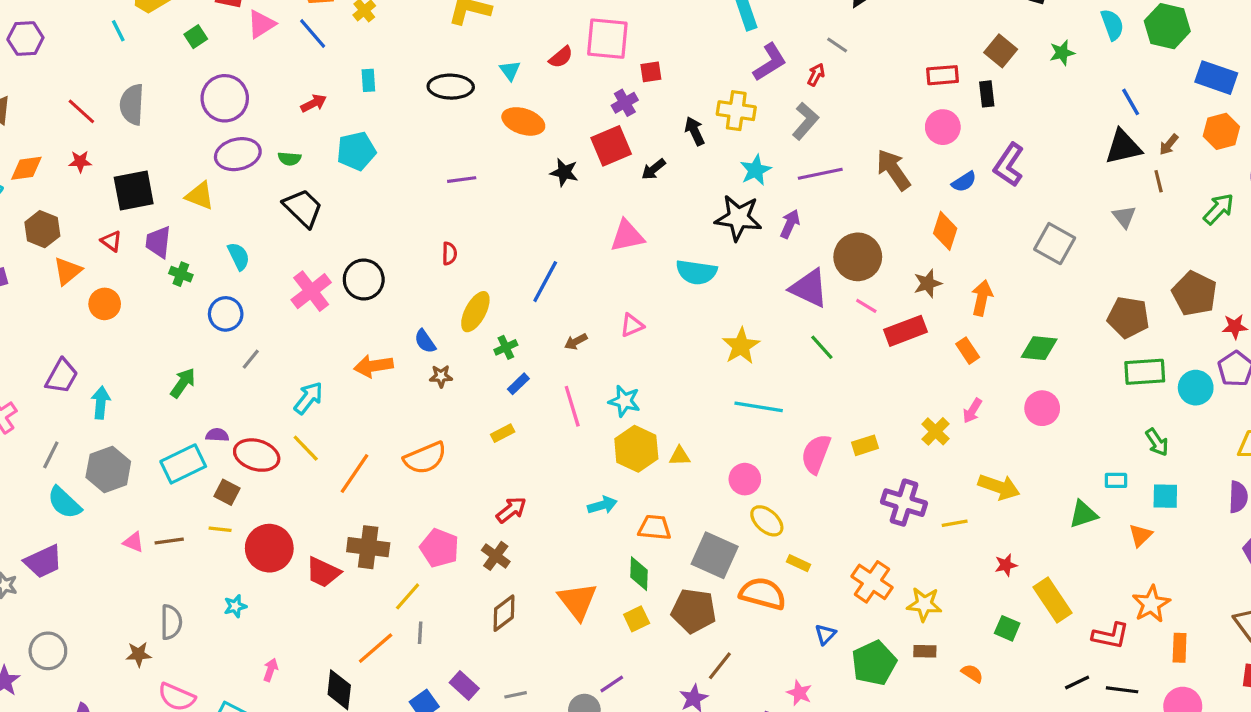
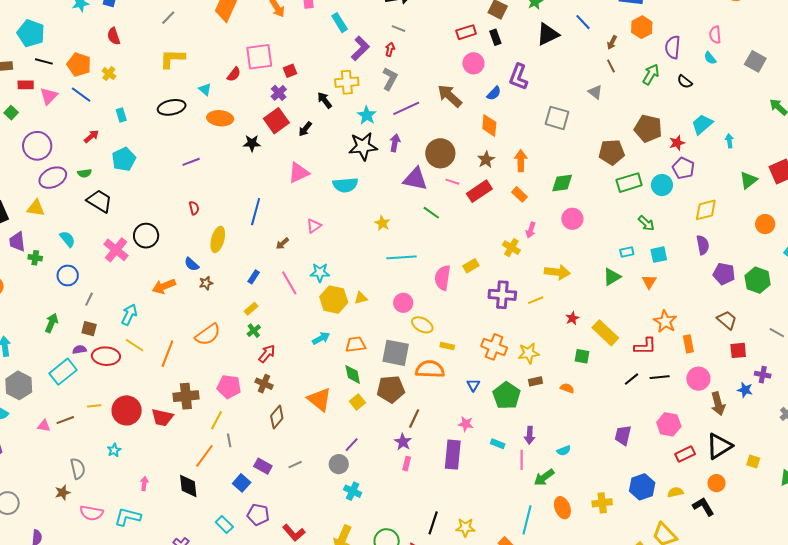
black triangle: (1123, 147) -> (548, 34), moved
yellow star: (741, 346) -> (382, 223), size x0.7
green cross: (506, 347) -> (254, 331), moved
brown square: (227, 492) -> (89, 329), moved

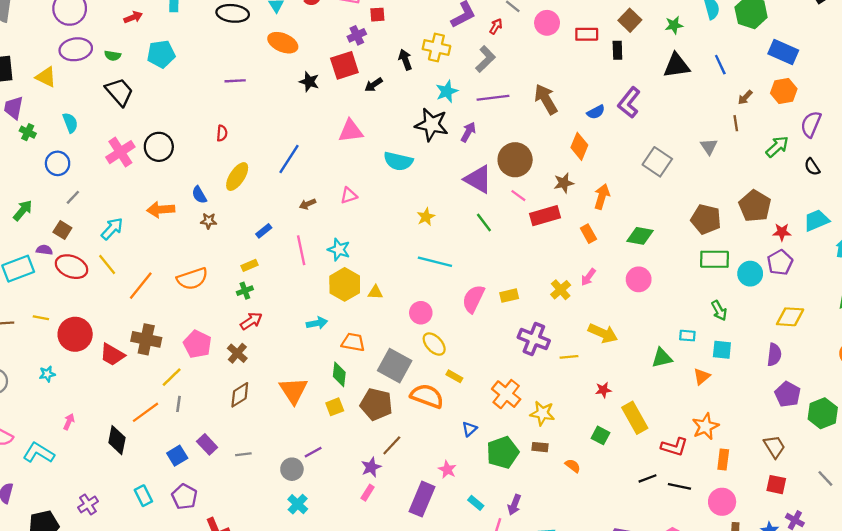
pink circle: (473, 63) -> (547, 23), moved

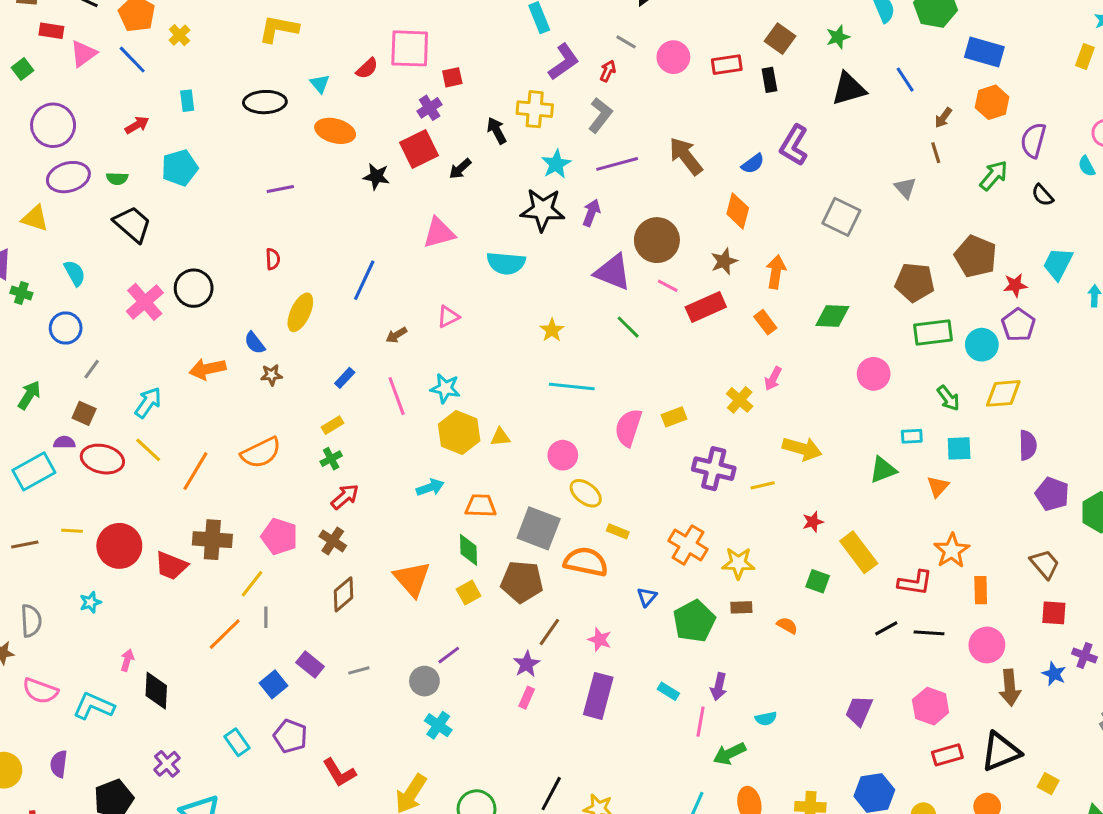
cyan trapezoid: (816, 220) -> (1058, 264), turned -32
pink circle: (639, 279) -> (874, 374), moved
yellow diamond: (790, 317) -> (1003, 393), moved
black diamond: (117, 440) -> (156, 691), moved
pink star: (447, 470) -> (600, 640), moved

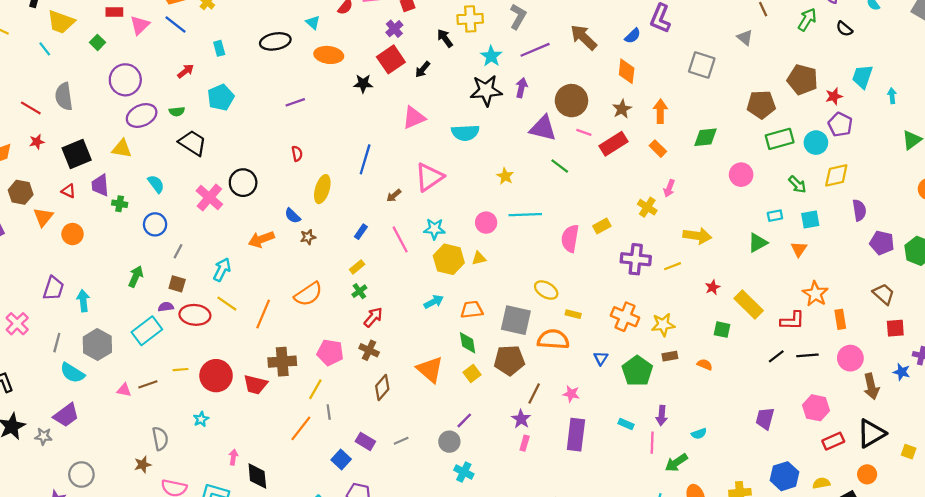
pink triangle: (448, 317) -> (429, 177), size x1.8
pink circle: (563, 455) -> (486, 223), moved

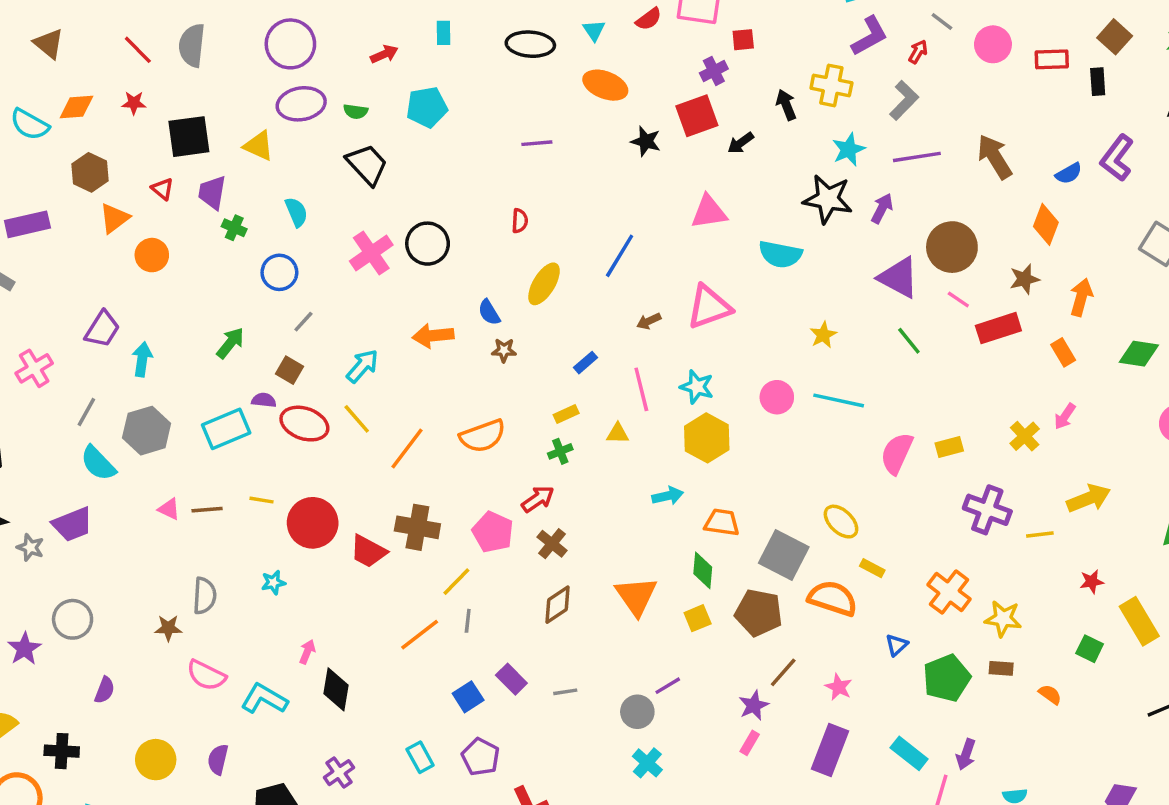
yellow arrow: (697, 236) -> (1089, 498), turned -44
yellow triangle: (479, 258) -> (618, 433), moved
red arrow: (373, 317) -> (538, 499), moved
cyan rectangle: (626, 424) -> (909, 753), size x1.5

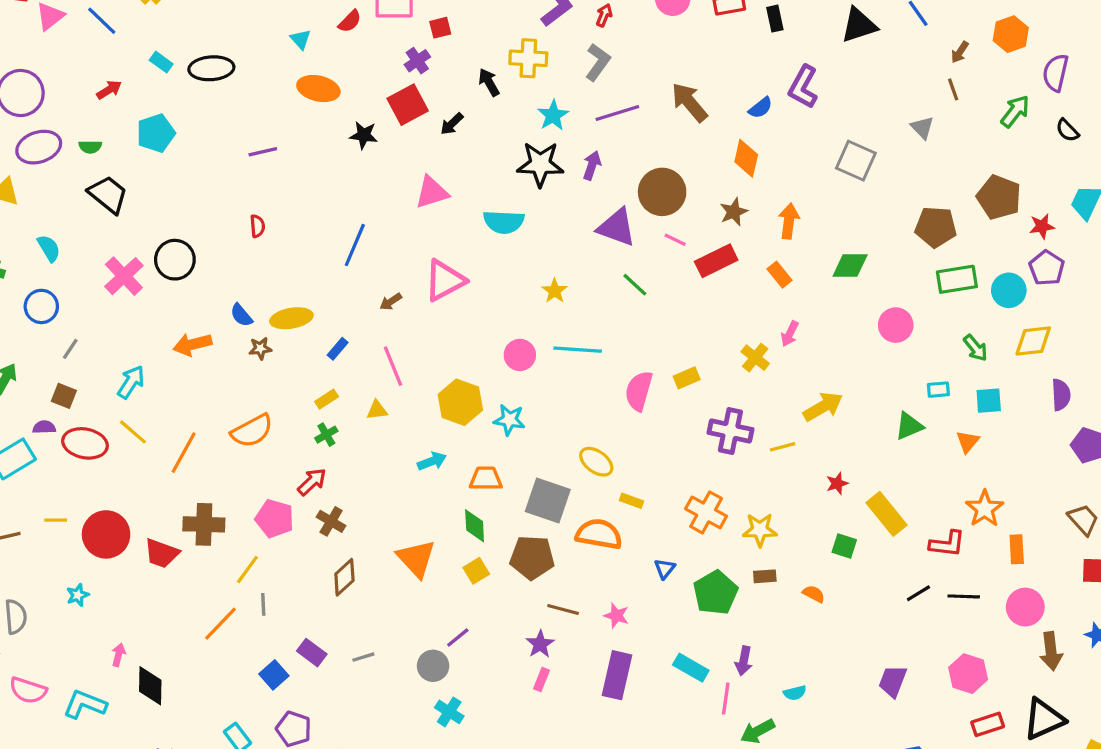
cyan rectangle: (444, 33) -> (161, 62), turned -45
black ellipse: (530, 44) -> (211, 68), moved
yellow ellipse: (544, 284) -> (291, 318), moved, turned 57
cyan star: (697, 387) -> (509, 420), moved
brown line: (783, 672) -> (563, 609), turned 72

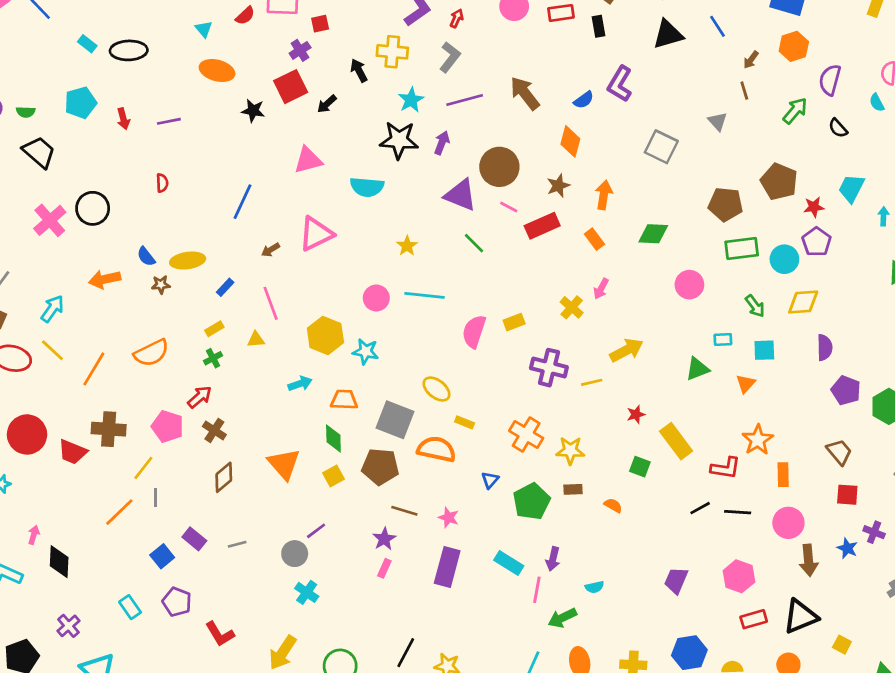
red arrow: (109, 90) -> (123, 119), moved, turned 105

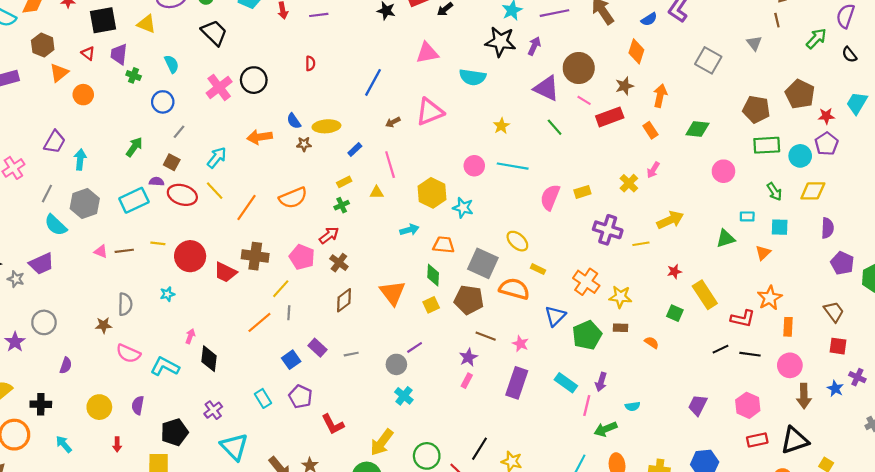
blue triangle: (490, 480) -> (555, 316), size x1.5

